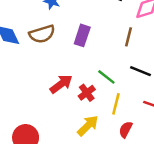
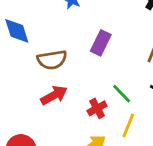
brown semicircle: (42, 34) -> (52, 60), moved
red arrow: (61, 84) -> (54, 95), moved

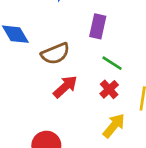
green line: (122, 94) -> (112, 63), moved

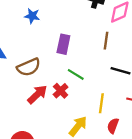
red cross: (109, 89) -> (61, 91), moved

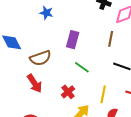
red cross: (61, 91) -> (68, 92), moved
red arrow: (37, 94) -> (35, 83), moved, turned 96

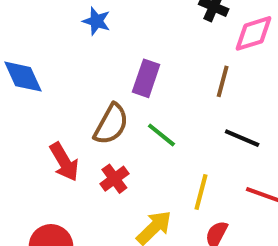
brown semicircle: (40, 58) -> (111, 124), moved, turned -45
red cross: (68, 92) -> (114, 179), moved

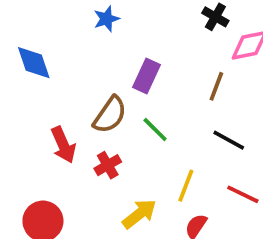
blue star: (96, 21) -> (106, 19), turned 30

